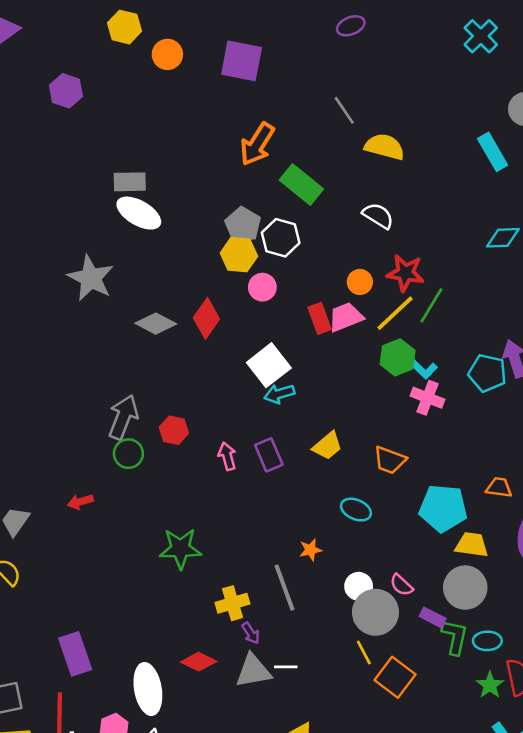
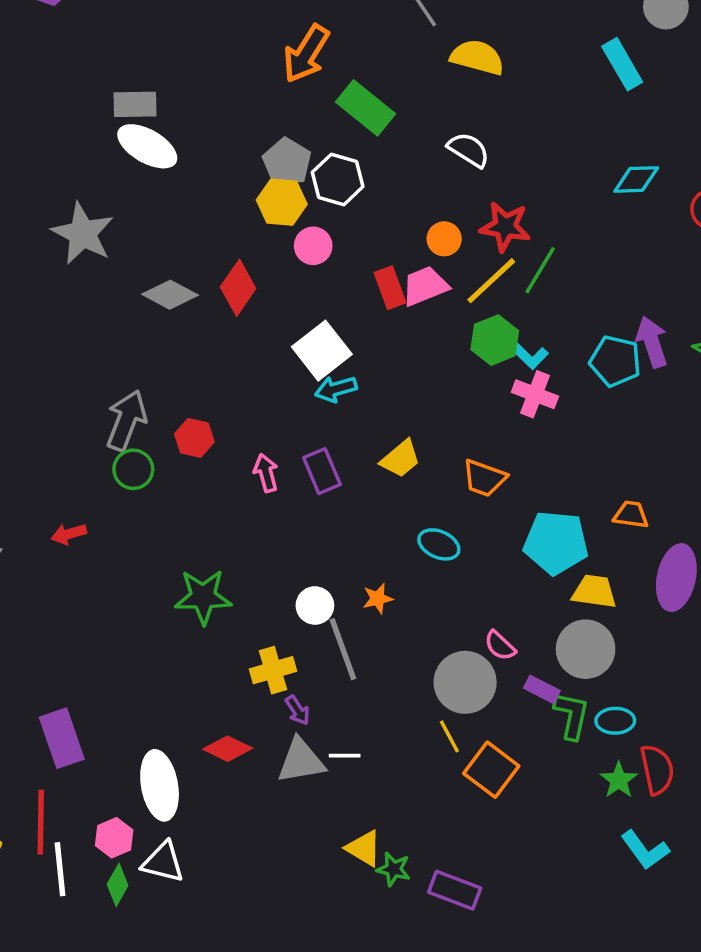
white circle: (359, 586) -> (315, 606), moved

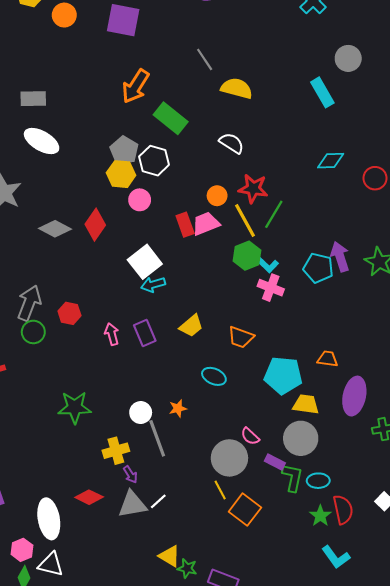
gray rectangle: (135, 104) -> (33, 99), moved
yellow line: (491, 281) -> (245, 220), turned -76
white line: (345, 756) -> (158, 501), turned -42

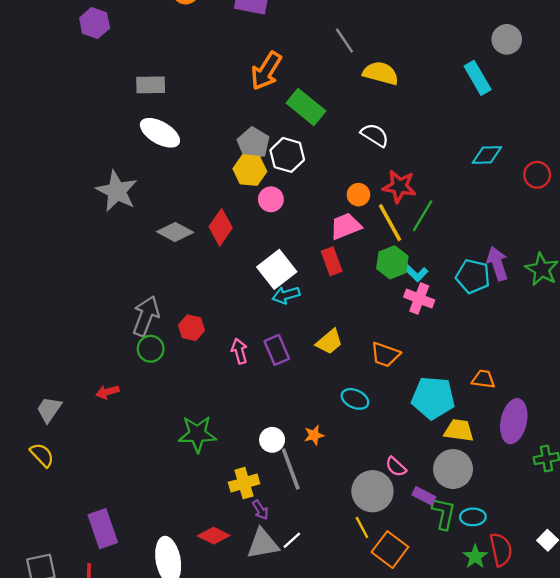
red rectangle: (185, 225) -> (332, 261), moved

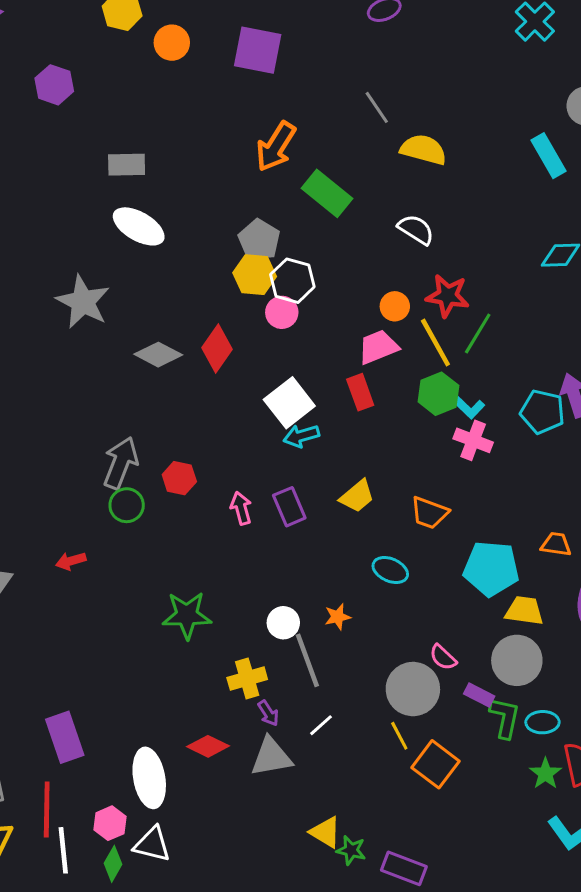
white hexagon: (287, 155) -> (292, 281), moved
white line: (292, 540) -> (321, 725), moved

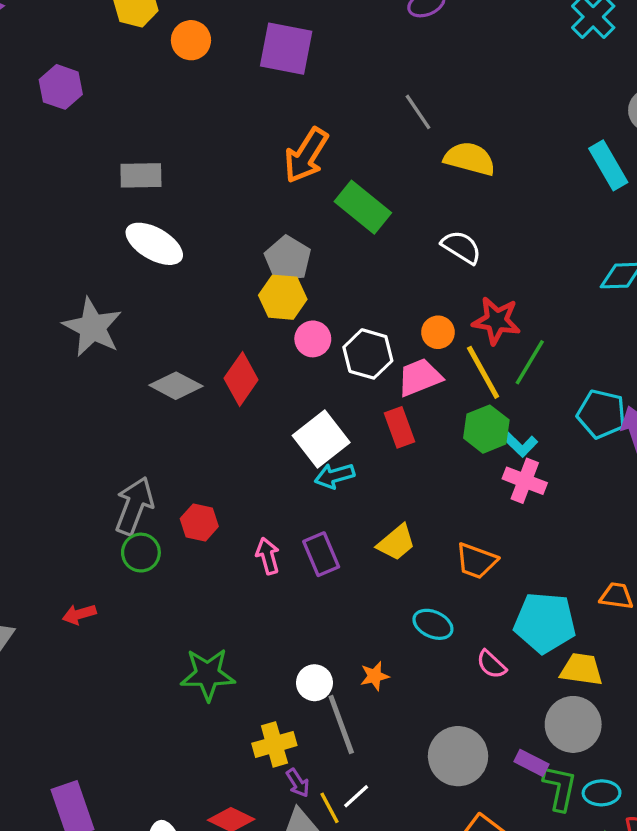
white hexagon: (292, 281) -> (368, 354), moved
cyan pentagon: (542, 412) -> (602, 414), moved
pink semicircle: (443, 657) -> (491, 664), moved
yellow line: (399, 736) -> (329, 808), moved

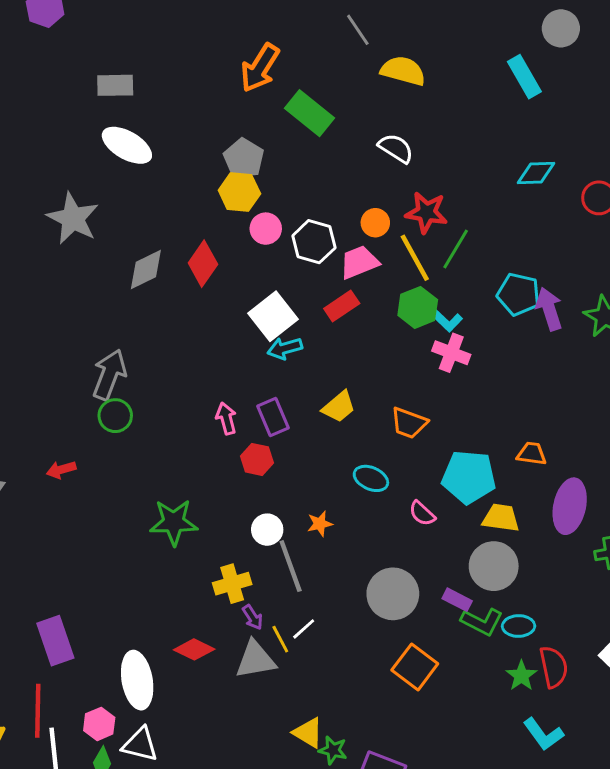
gray diamond: (176, 386) -> (146, 269), turned -54
red rectangle: (400, 427) -> (342, 306), turned 76
red hexagon: (199, 523) -> (257, 459), moved
green L-shape: (560, 788) -> (482, 622), turned 105

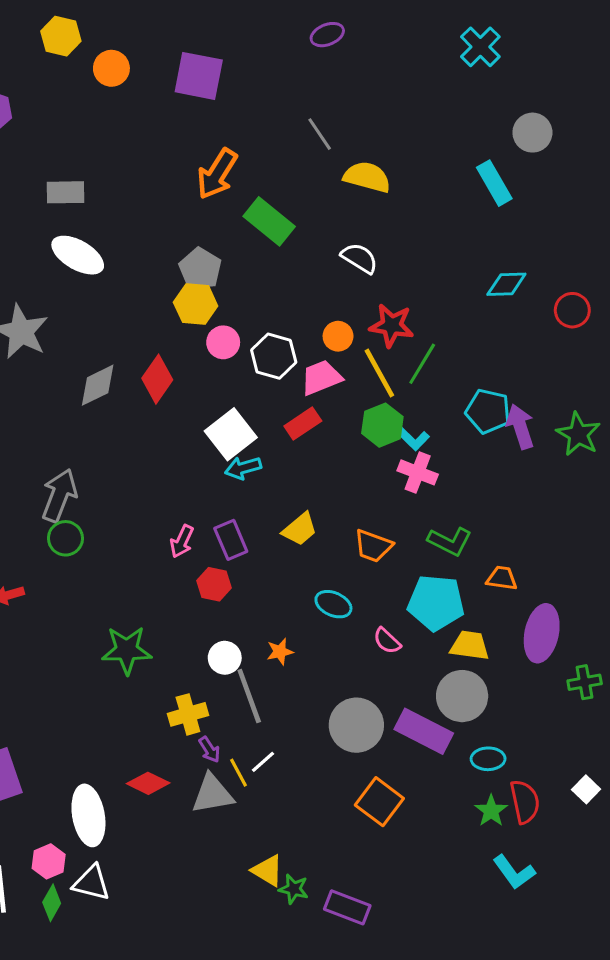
pink arrow: (226, 419) -> (182, 541), turned -140
purple rectangle: (457, 600) -> (424, 731), size x1.8
green L-shape: (482, 622) -> (450, 541), moved

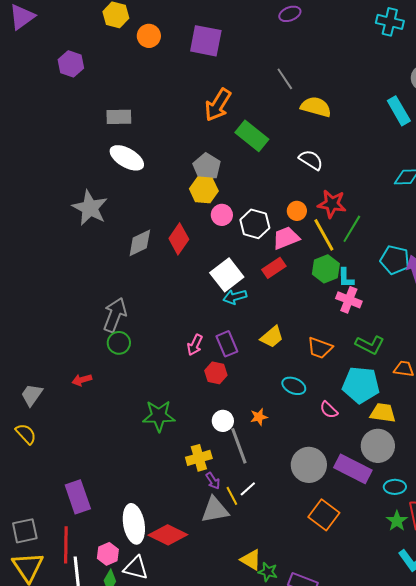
cyan cross: (480, 47) -> (390, 22), turned -32
cyan L-shape: (413, 439) -> (346, 278), turned 45
red diamond: (148, 783) -> (168, 535), moved, size x1.4

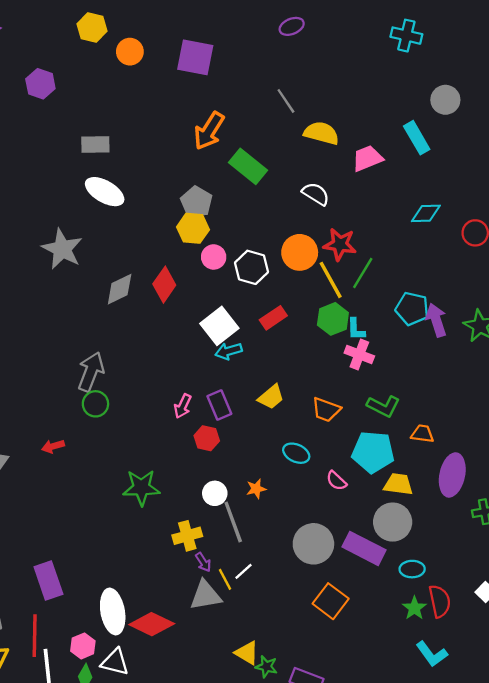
orange circle: (297, 211) -> (300, 252), size x1.6
pink trapezoid: (286, 238) -> (367, 158), moved

